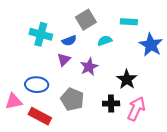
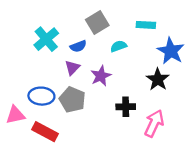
cyan cross: (41, 34) -> (46, 39), turned 35
black star: (127, 79) -> (158, 79), moved
gray pentagon: (72, 99) -> (72, 100), moved
black cross: (111, 103) -> (126, 107), moved

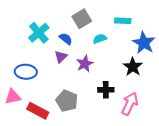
blue semicircle: (78, 46) -> (66, 39), turned -120
blue ellipse: (41, 96) -> (26, 72), moved
gray pentagon: (72, 100) -> (67, 101), moved

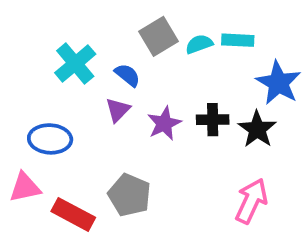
cyan semicircle: (100, 39) -> (199, 44), moved
black cross: (106, 90) -> (213, 120), moved

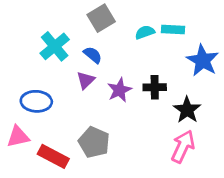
gray square: (158, 36) -> (101, 18), moved
black star: (257, 129) -> (187, 110), moved

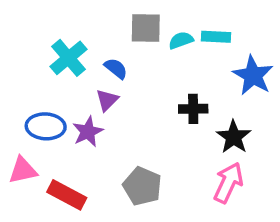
gray square: (101, 18) -> (146, 28), moved, turned 32
purple star: (119, 90) -> (88, 132), moved
gray pentagon: (94, 142) -> (142, 186), moved

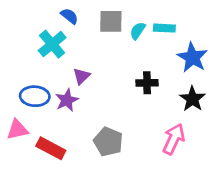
cyan semicircle: (181, 40) -> (138, 31), turned -36
blue semicircle: (116, 68) -> (69, 16), moved
black star: (234, 137) -> (192, 99), moved

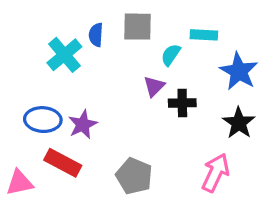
blue semicircle: (69, 16) -> (96, 35), moved, turned -126
cyan semicircle: (138, 31) -> (171, 55), moved
purple triangle: (82, 76) -> (154, 86), moved
pink triangle: (17, 130) -> (20, 183), moved
red rectangle: (51, 148) -> (63, 163), moved

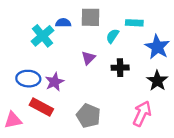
blue semicircle: (96, 35) -> (63, 23), turned 88
purple triangle: (154, 86) -> (88, 58), moved

